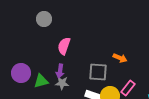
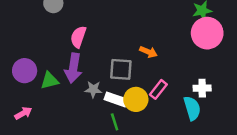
purple arrow: (60, 71) -> (73, 68), size x1.6
gray star: (62, 83) -> (93, 89), moved

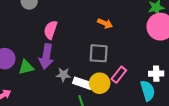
orange arrow: (148, 52) -> (105, 23), moved
gray square: (121, 69) -> (99, 53), moved

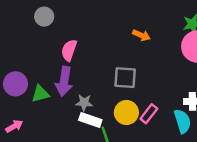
orange arrow: (105, 23) -> (141, 35), moved
pink rectangle: (119, 75) -> (149, 114), moved
white rectangle: (83, 83) -> (90, 120), moved

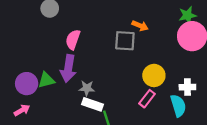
gray square: (125, 78) -> (125, 41), moved
purple circle: (15, 84) -> (27, 84), moved
yellow circle: (126, 113) -> (154, 75), moved

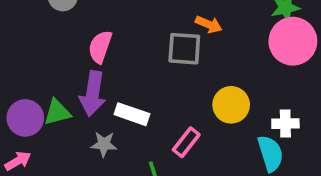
gray star: (87, 88) -> (104, 144), moved
pink rectangle: (147, 99) -> (186, 142), moved
white rectangle: (93, 104) -> (132, 114), moved

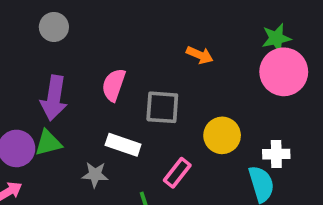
pink semicircle: (100, 47) -> (114, 85), moved
gray square: (184, 49) -> (162, 107), moved
purple arrow: (93, 94) -> (54, 98), moved

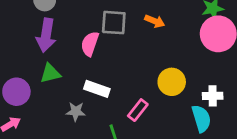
purple arrow: (54, 98) -> (46, 35), moved
gray square: (162, 107) -> (114, 23), moved
green triangle: (48, 143) -> (50, 73), moved

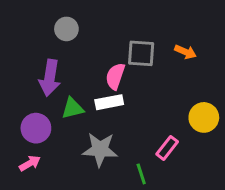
purple arrow: (46, 35) -> (50, 78), moved
white rectangle: (97, 89) -> (109, 102), moved, turned -30
gray star: (76, 111) -> (100, 150), size x1.6

